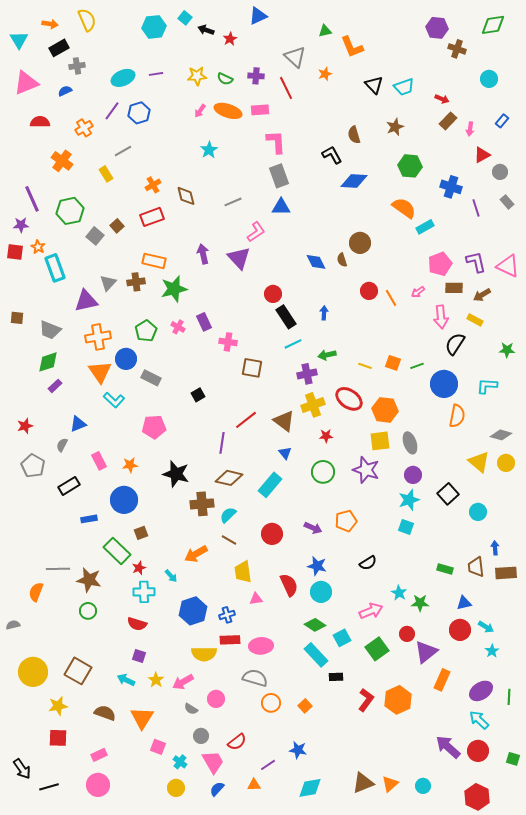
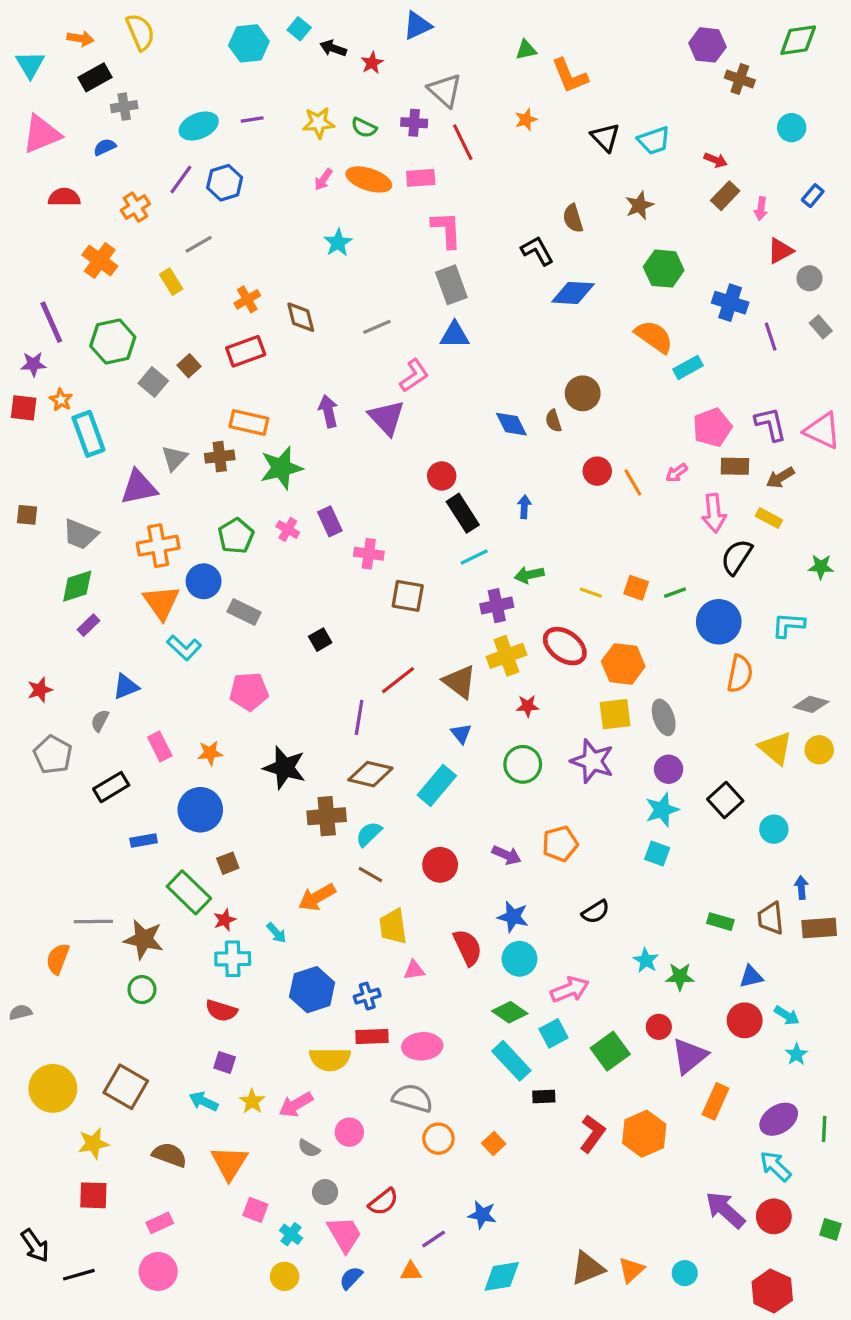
gray triangle: (295, 57) -> (445, 90), moved
pink arrow: (371, 611) -> (570, 990), moved

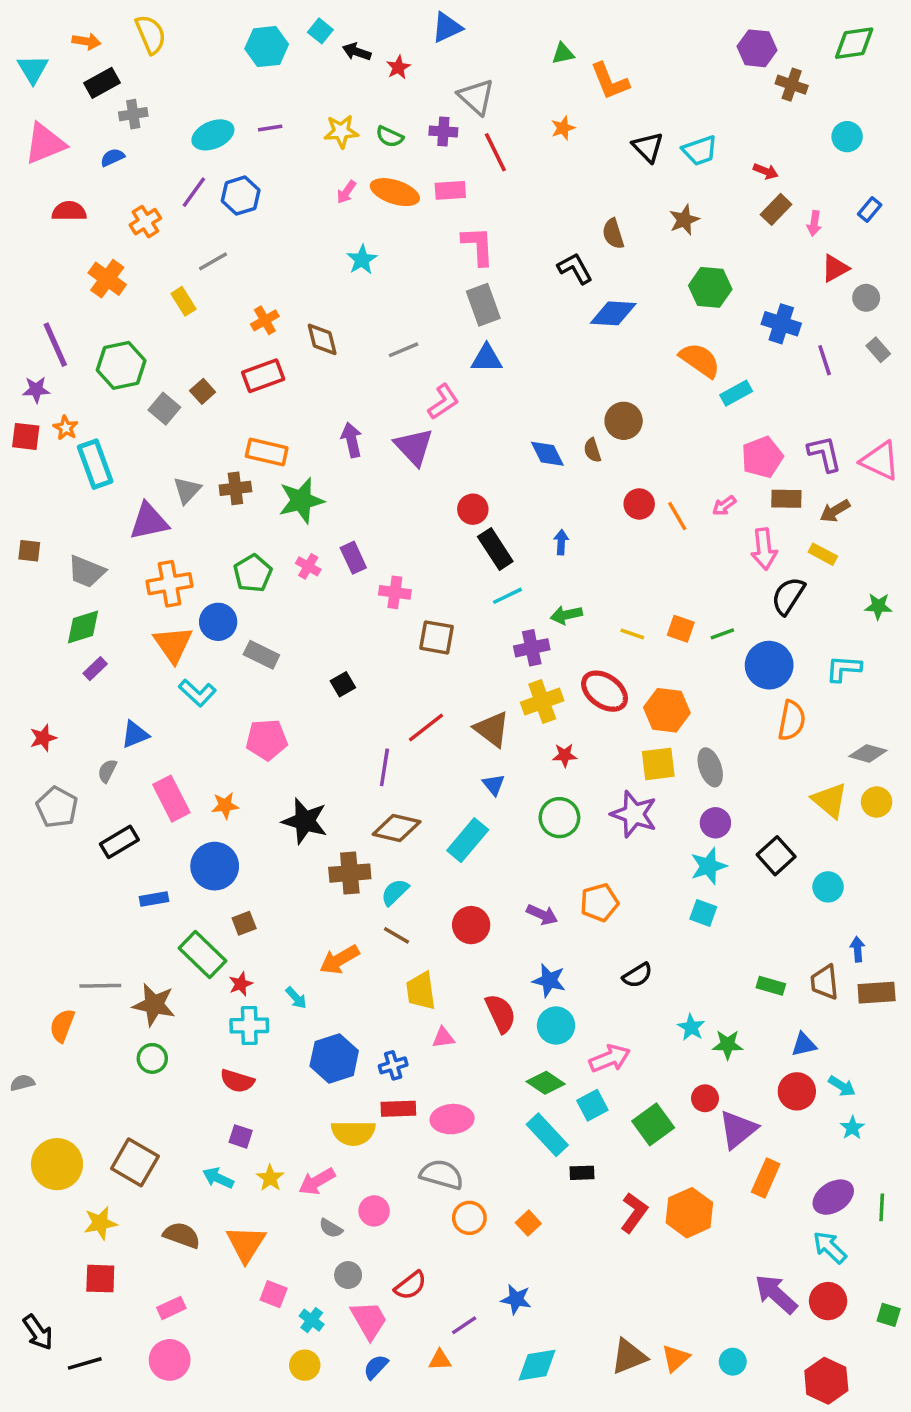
pink rectangle: (160, 747) -> (171, 799), size x1.4

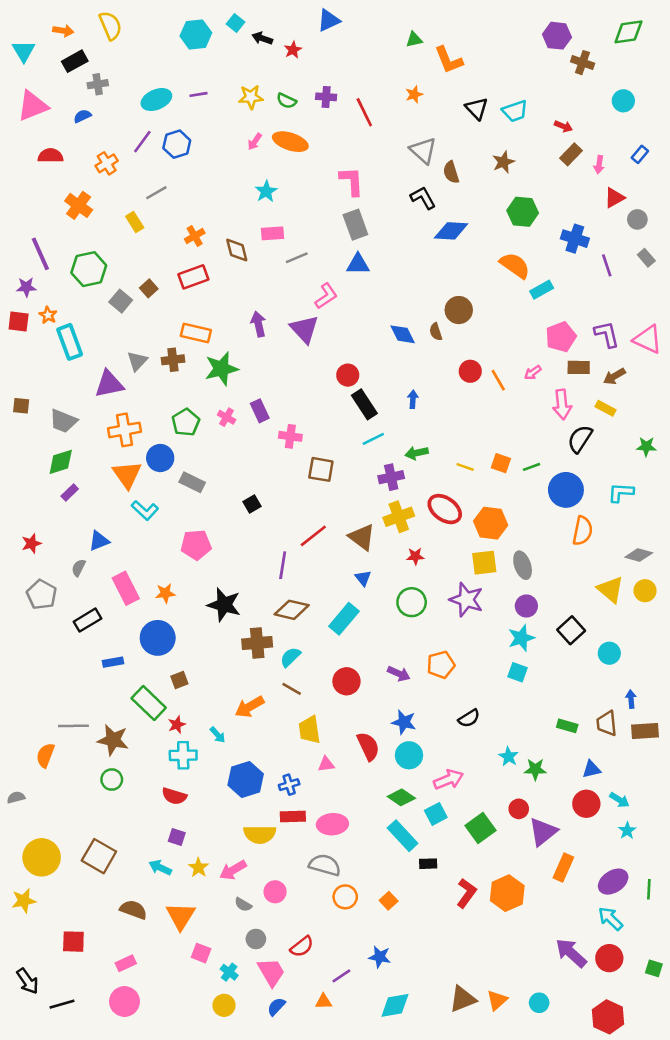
gray triangle: (476, 97) -> (423, 151), moved
pink rectangle: (450, 190) -> (272, 233), moved
yellow star: (100, 1223) -> (24, 901), moved

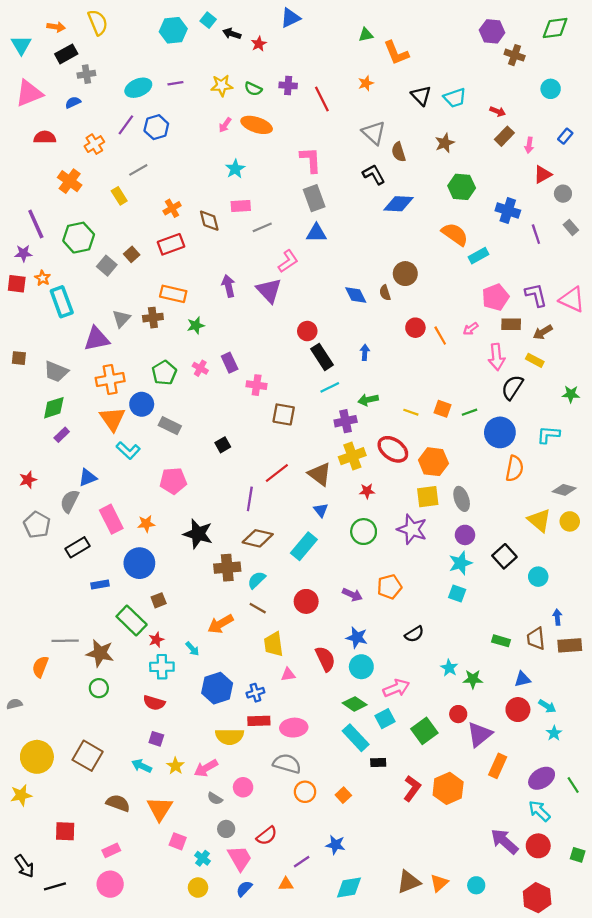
green star: (221, 369) -> (196, 325), size x0.6
gray semicircle: (79, 568) -> (70, 501), size x1.5
green line: (649, 889) -> (573, 785), turned -36

